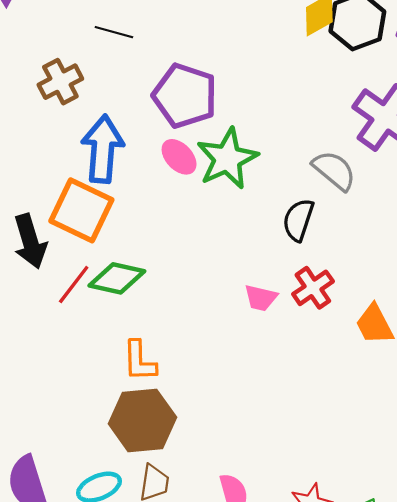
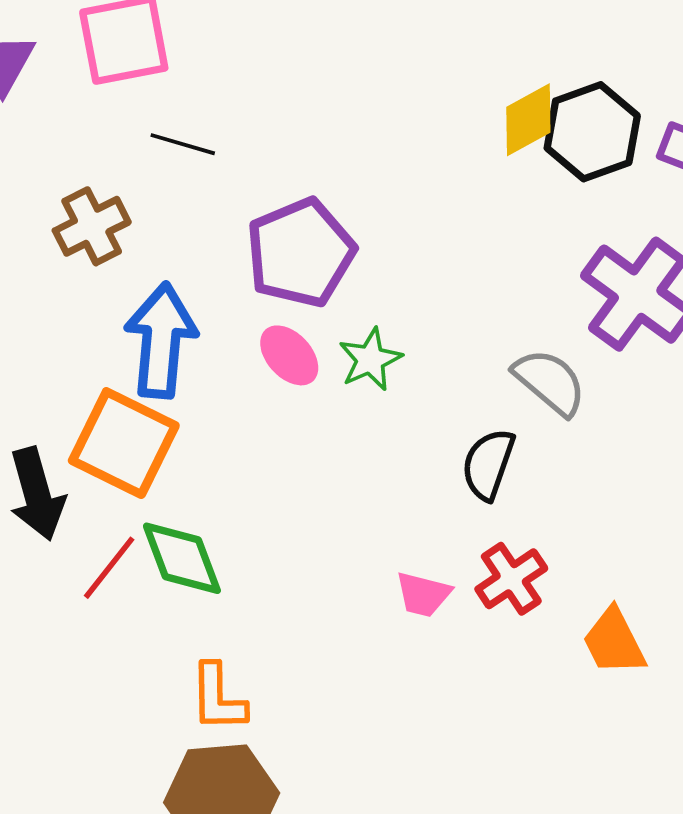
purple pentagon: (185, 96) -> (300, 253), turned 30
green star: (227, 159) -> (370, 359), size x0.6
green diamond: (117, 278) -> (182, 558), turned 56

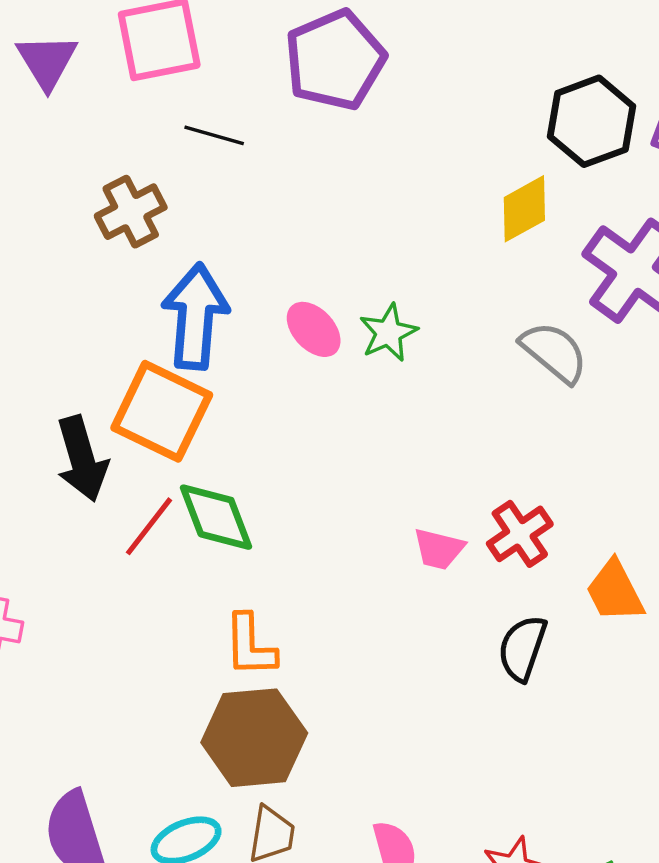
yellow diamond: (528, 120) -> (524, 209), moved
purple pentagon: (300, 253) -> (335, 60), moved
black semicircle: (488, 464) -> (522, 648), moved

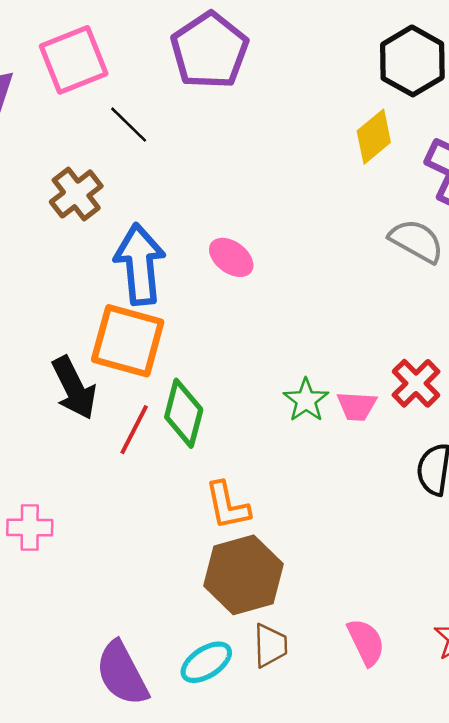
black line: (214, 135) -> (129, 125), turned 39
green star: (388, 333) -> (306, 400), moved
green diamond: (216, 517) -> (184, 413), turned 46

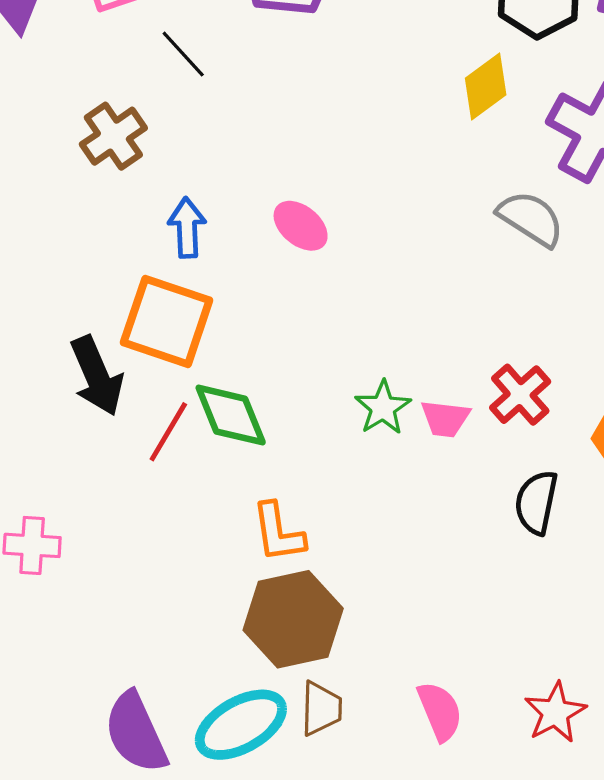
blue arrow: (140, 264) -> (187, 228), size x0.6
green diamond: (184, 413) -> (231, 415), turned -40
cyan ellipse: (206, 662) -> (241, 725), size x1.4

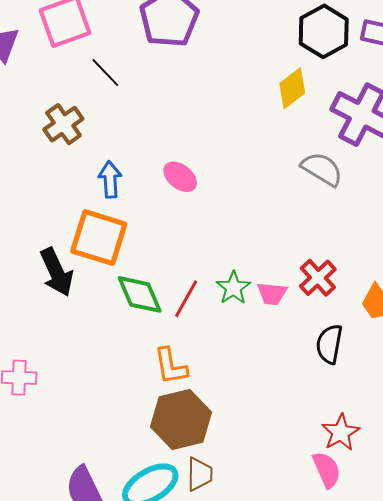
red line: (168, 432) -> (186, 299), moved
pink semicircle: (440, 711) -> (327, 470), moved
red star: (555, 713) -> (341, 432), moved

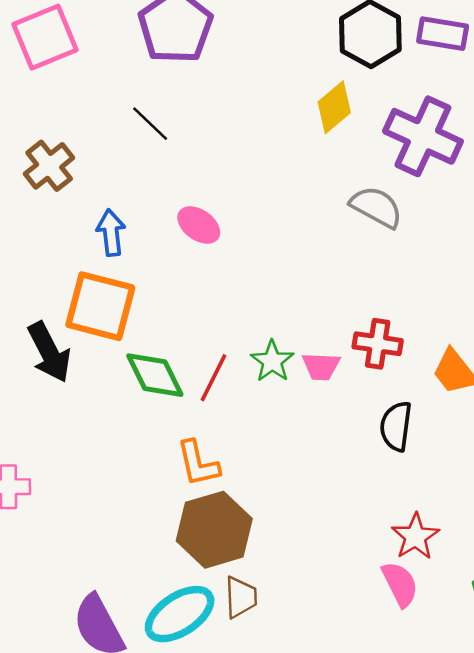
black line: (105, 73) -> (150, 124), moved
red cross: (318, 278) -> (378, 344), turned -36

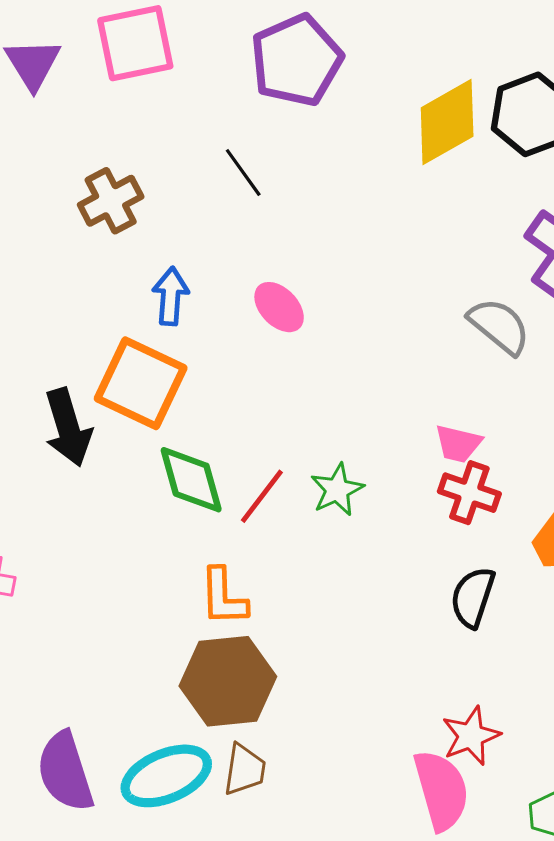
yellow diamond: (334, 107) -> (447, 122), moved, size x1.4
pink trapezoid: (321, 366) -> (458, 444), moved
pink semicircle: (400, 584) -> (441, 790), size x1.4

